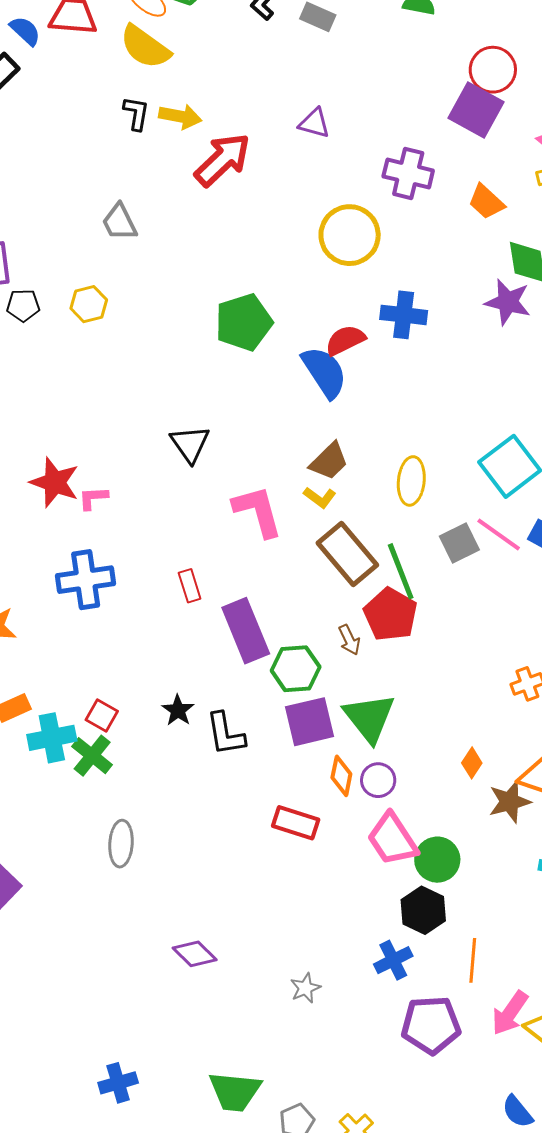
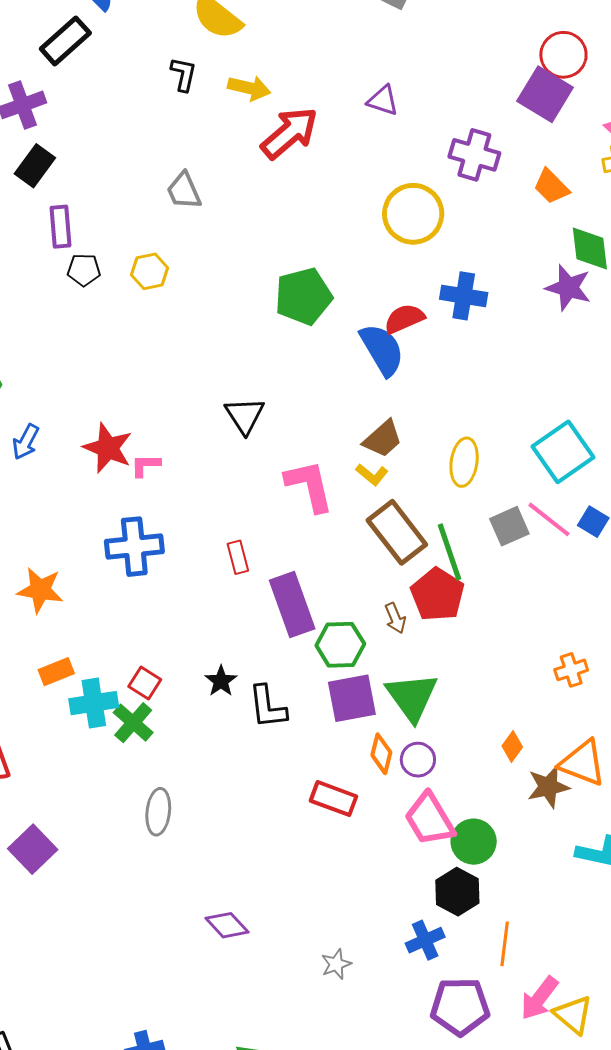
black L-shape: (136, 113) -> (183, 74), moved

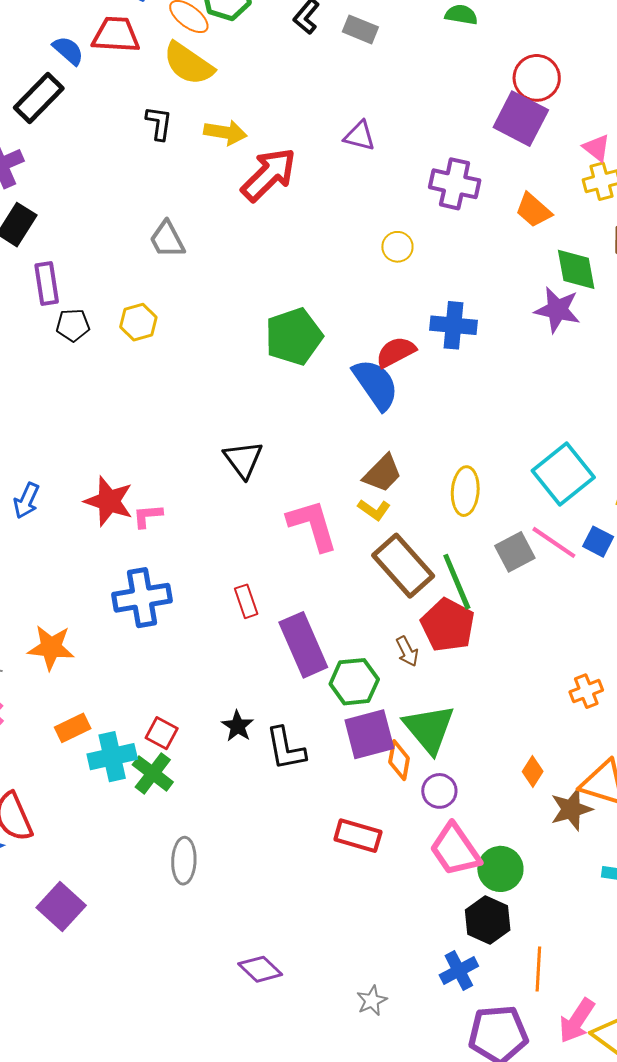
yellow circle: (413, 214) -> (397, 247), size x0.5
orange diamond: (381, 754) -> (399, 760), moved

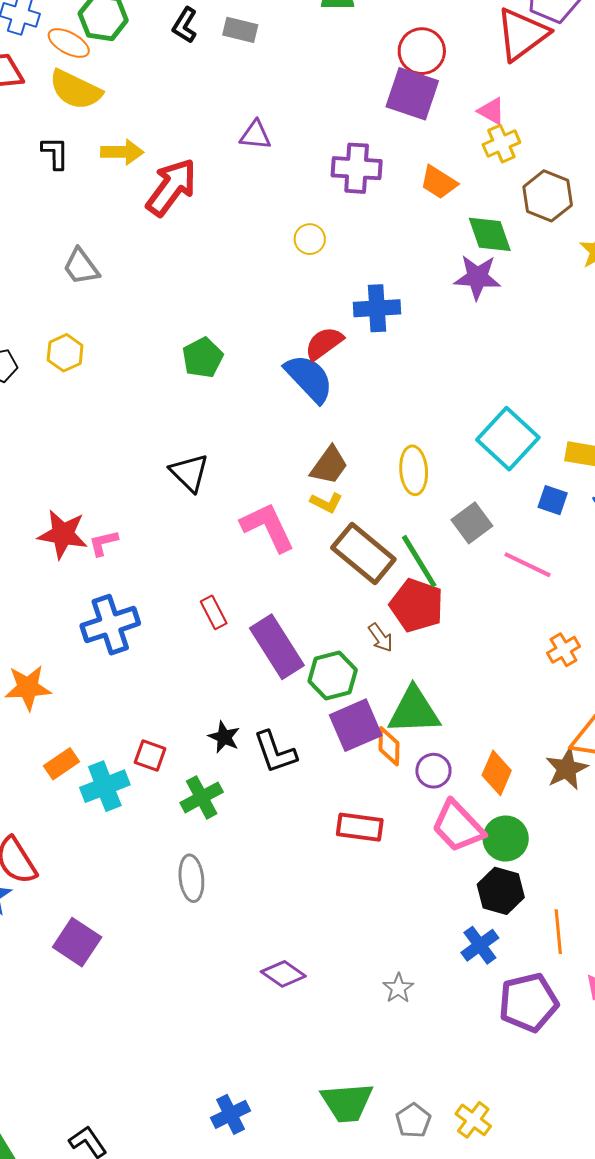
green pentagon: (294, 337) -> (203, 358), moved, size x0.7
pink line: (554, 542) -> (527, 565), moved
green triangle: (429, 729) -> (414, 711), turned -44
orange diamond: (533, 771) -> (497, 773), moved, size x1.4
green cross: (153, 773) -> (202, 797), moved, turned 33

